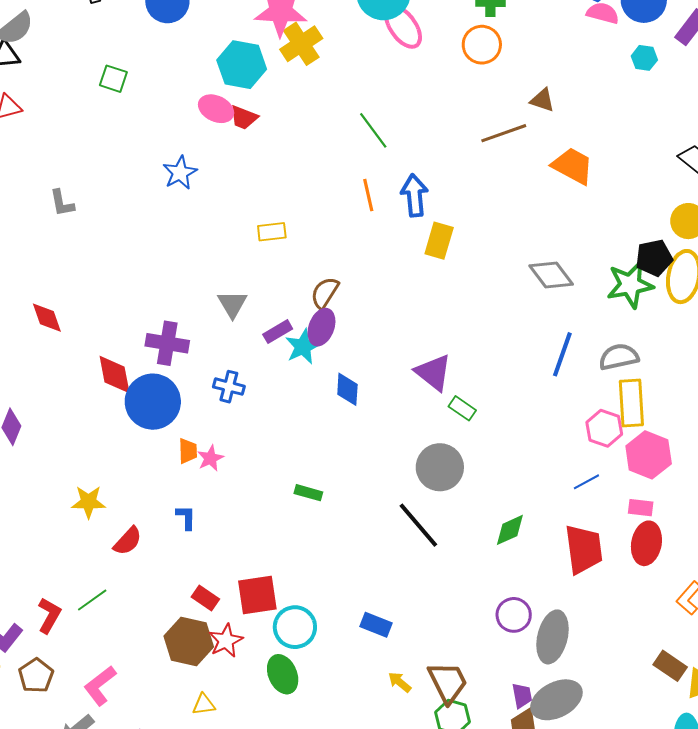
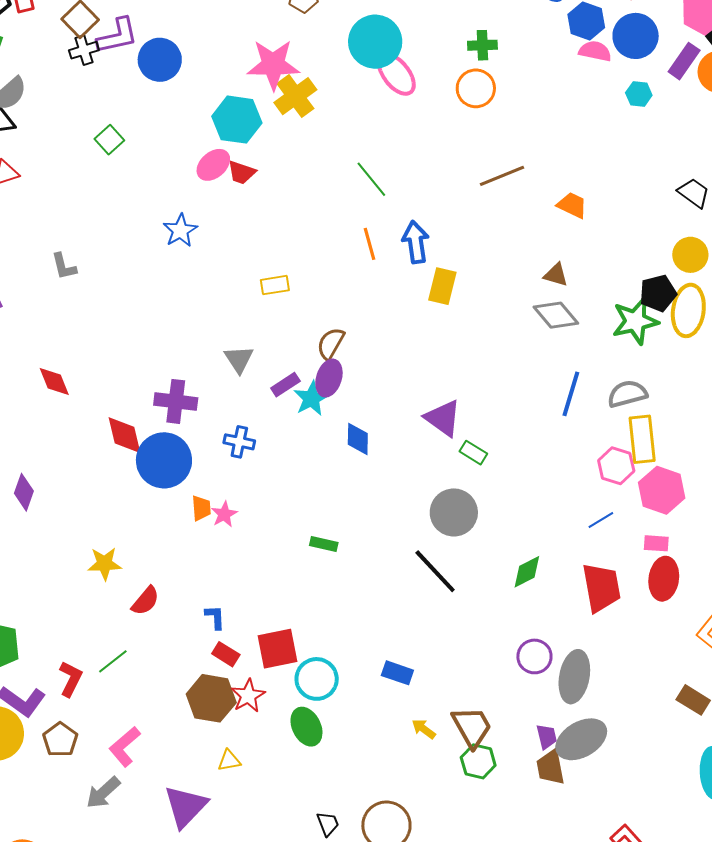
green square: (113, 79) -> (109, 140), turned 32
brown triangle: (542, 100) -> (556, 275), moved
pink ellipse: (216, 109) -> (213, 165), turned -64
orange trapezoid: (573, 166) -> (572, 205), size x0.7
blue L-shape: (186, 517) -> (215, 617), moved

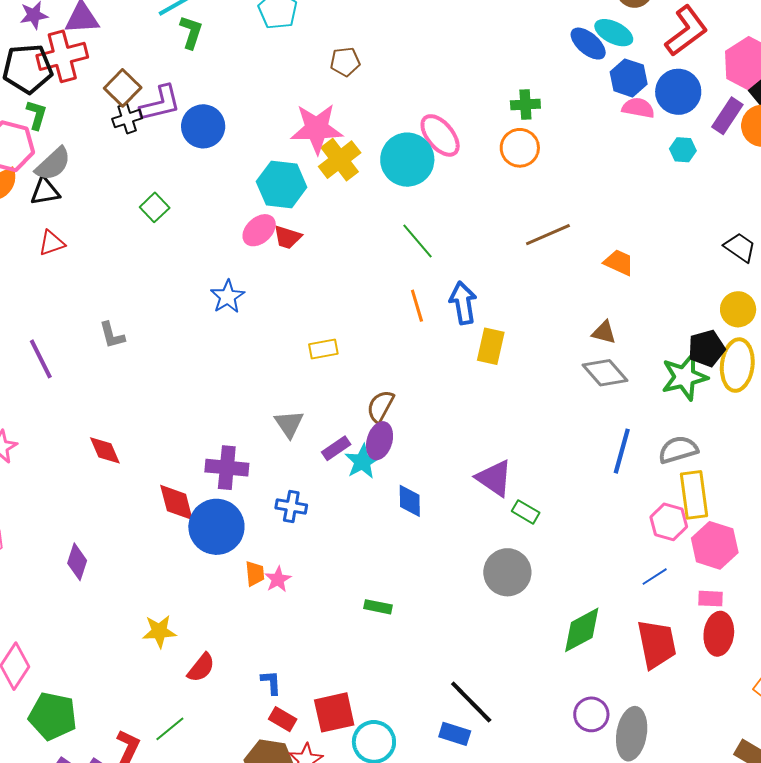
cyan circle: (375, 42) -> (407, 160), moved
black line: (435, 571) -> (471, 702), moved
green diamond: (527, 572) -> (582, 630), size x1.4

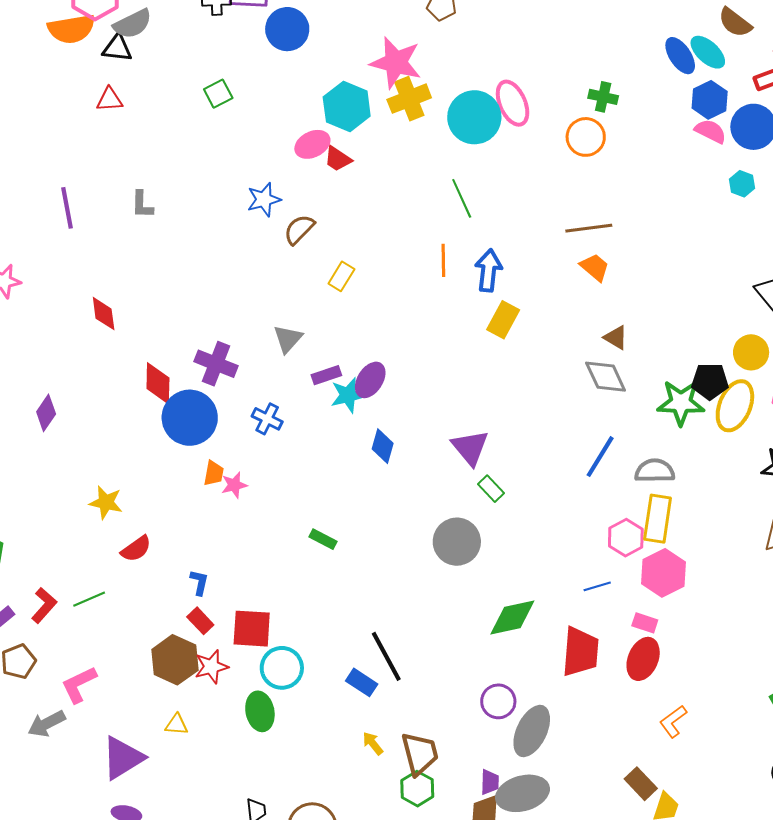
orange trapezoid: (619, 262) -> (595, 267), moved
yellow rectangle: (323, 349) -> (341, 276), turned -64
brown semicircle: (380, 406) -> (299, 229), moved

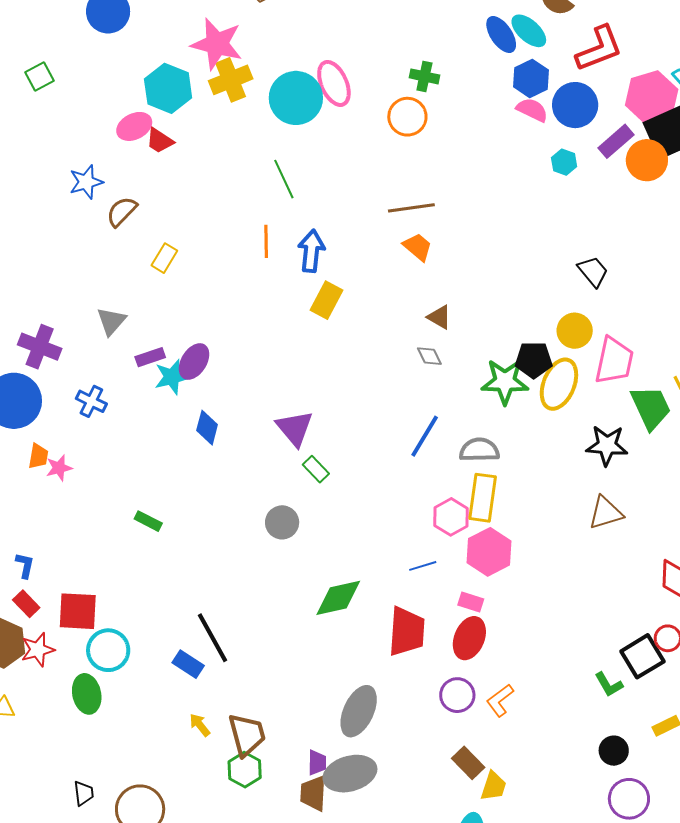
gray diamond: (606, 377) -> (429, 356), size x0.6
gray circle: (457, 542) -> (282, 522), size x0.7
purple circle: (498, 701) -> (457, 695), moved

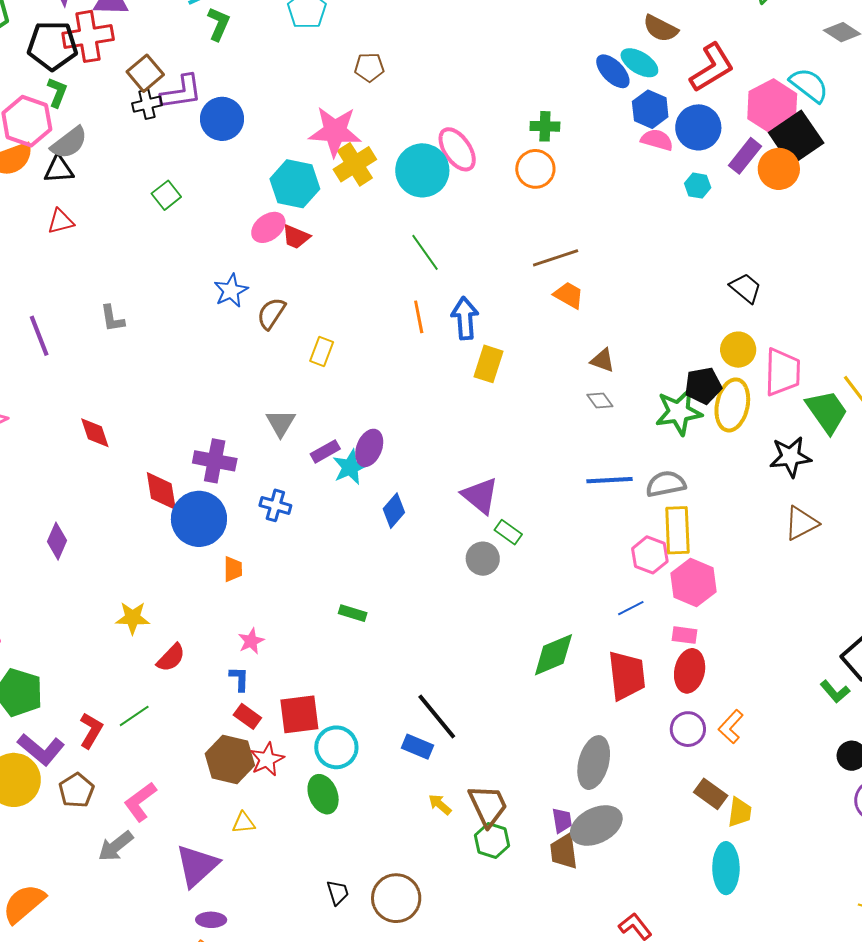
blue diamond: (207, 428) -> (394, 511), turned 36
blue line: (425, 436) -> (609, 480), turned 66
pink star: (59, 468) -> (251, 641), moved
gray circle: (282, 522) -> (483, 559), moved

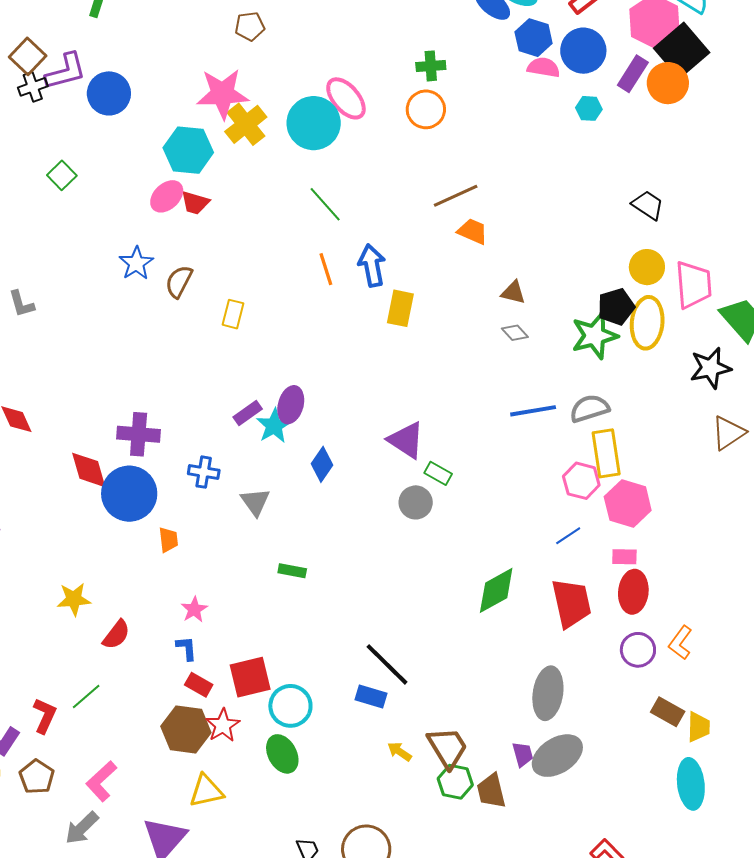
gray triangle: (281, 423) -> (255, 502), moved
yellow triangle: (244, 823) -> (206, 791), size x1.5
brown trapezoid: (564, 851) -> (491, 791), moved

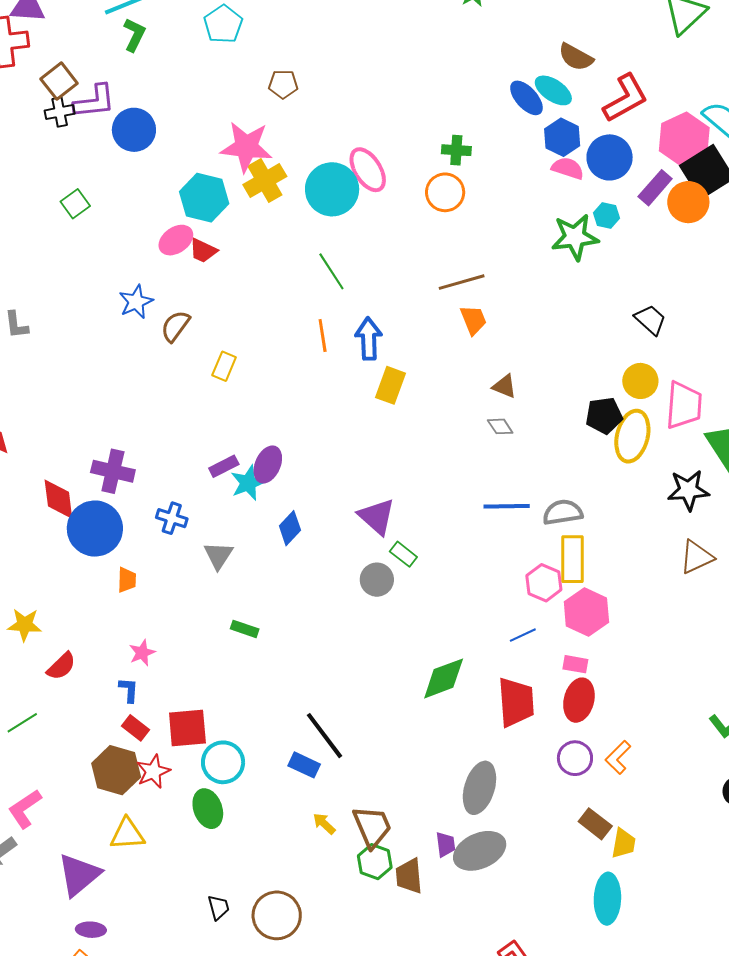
orange trapezoid: (473, 231) -> (473, 320), turned 36
green star: (595, 336) -> (575, 237), moved

